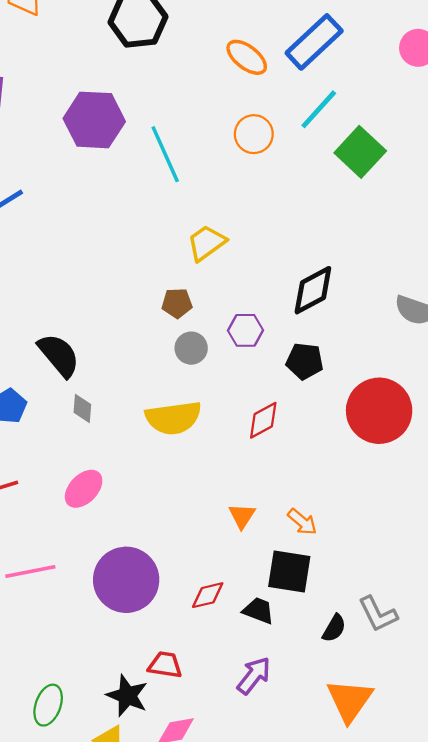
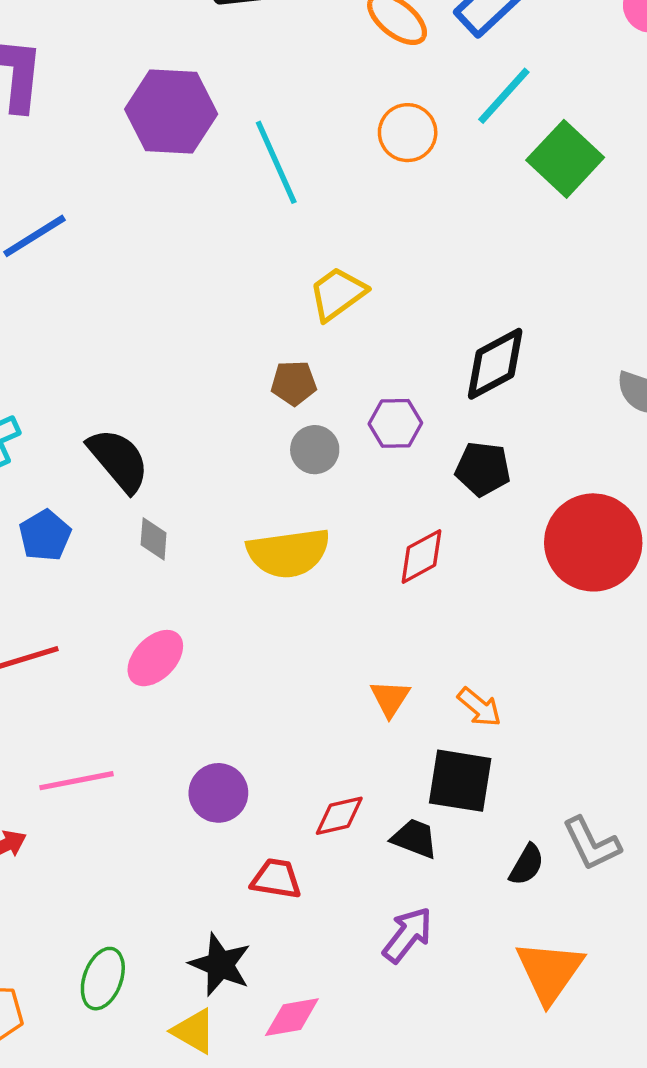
purple circle: (126, 580) -> (218, 793), size x0.6
red trapezoid: (165, 665) -> (276, 879), moved

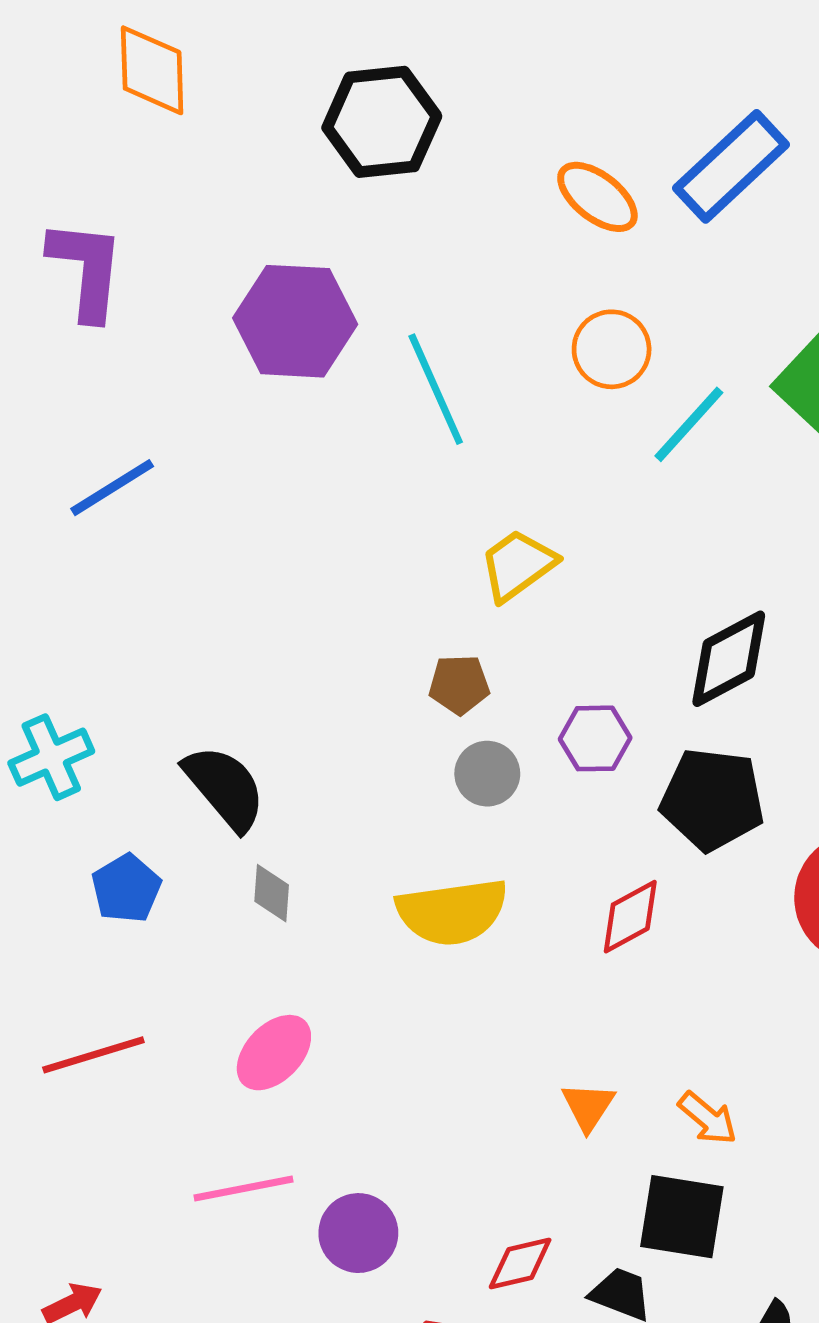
cyan line: (504, 96) -> (689, 424), moved
black pentagon: (483, 469) -> (712, 799), size x1.4
pink line: (77, 781) -> (243, 1188), moved

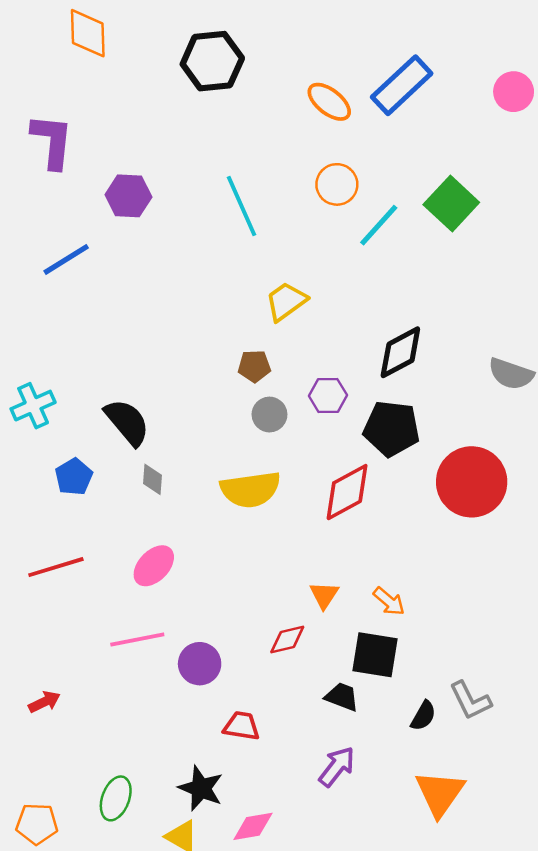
purple hexagon: (295, 321) -> (128, 196), moved, size x0.7
red diamond: (630, 917) -> (347, 492), size x1.4
red diamond: (520, 1264) -> (287, 640), moved

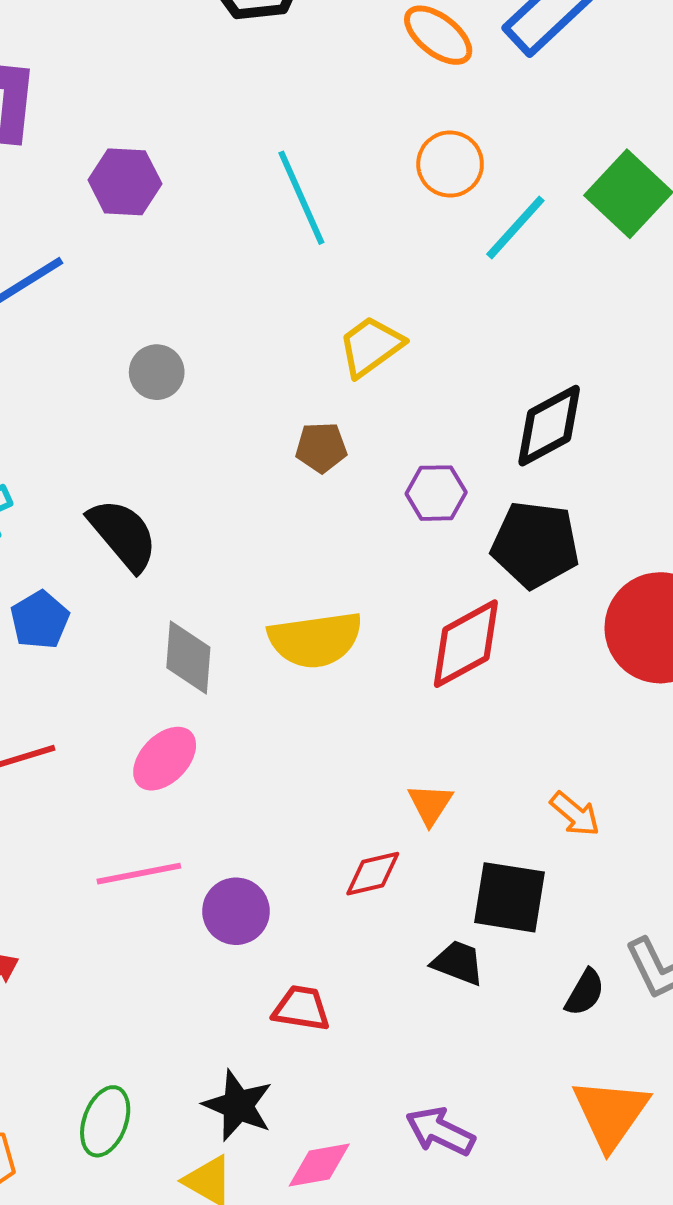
gray circle: (269, 415) -> (157, 372), moved
gray diamond: (153, 479) -> (188, 658), moved, size x1.5
orange arrow: (389, 601) -> (575, 814), moved
purple arrow: (337, 767) -> (440, 1131), moved, turned -102

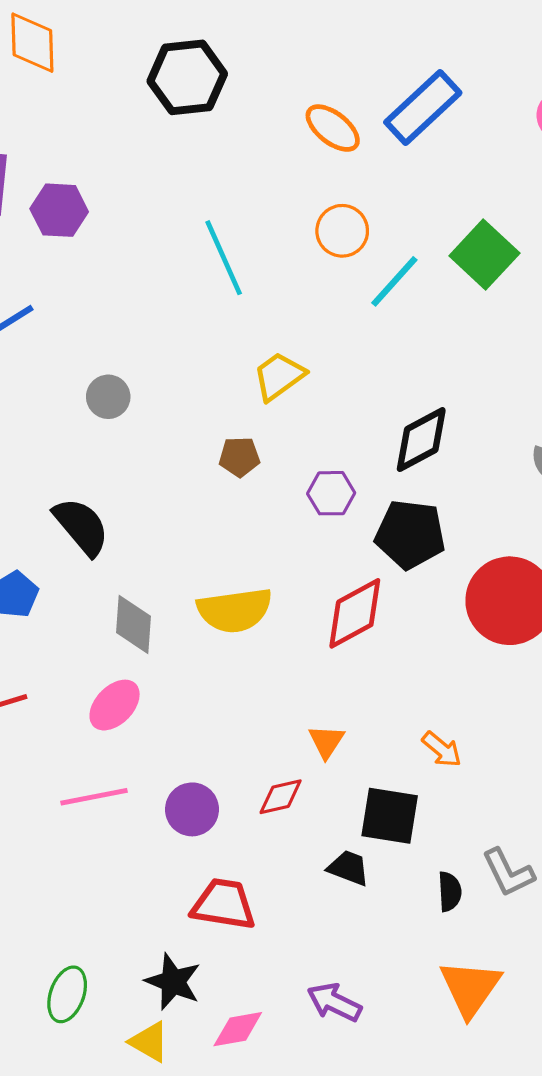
purple hexagon: (125, 182) -> (59, 210), moved
purple circle: (236, 911) -> (192, 809), moved
black semicircle: (585, 992) -> (450, 892), turned -33
red trapezoid: (301, 1008) -> (224, 904), size x1.4

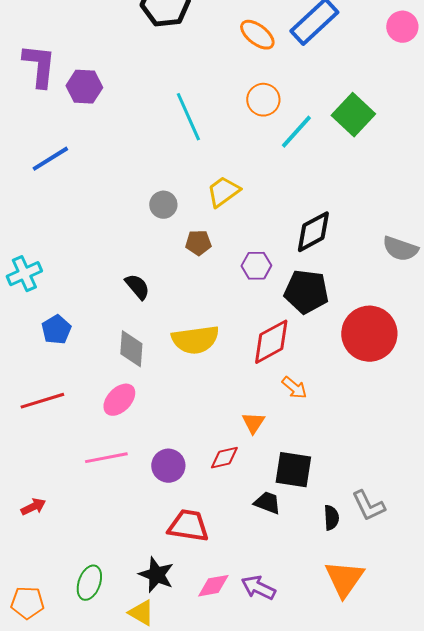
gray circle: (108, 397) -> (163, 205), moved
black semicircle: (81, 526) -> (137, 287), moved, size x0.7
orange arrow: (442, 749) -> (294, 388), moved
pink diamond: (238, 1029) -> (213, 586), moved

